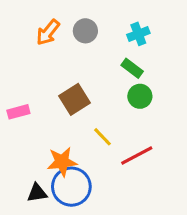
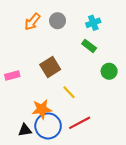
green circle: (140, 96) -> (109, 71), moved
red line: (137, 155) -> (80, 123), moved

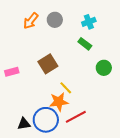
orange star: (42, 109) -> (59, 102), moved

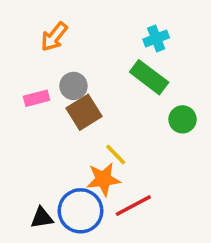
gray circle: (55, 20) -> (73, 86), moved
green rectangle: (85, 44) -> (149, 77), size x1.5
pink rectangle: (12, 72) -> (37, 98), moved

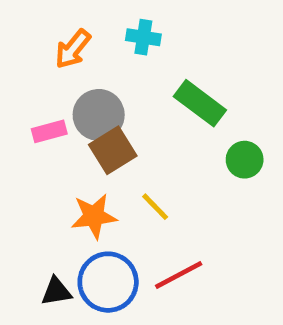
cyan cross: (156, 38) -> (143, 37), moved, turned 30
gray circle: (73, 86) -> (99, 115), size x1.4
orange star: (103, 179) -> (94, 216), moved

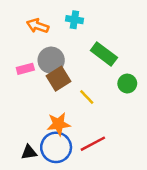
orange arrow: (73, 49) -> (38, 26), turned 70
yellow line: (155, 207) -> (87, 97), moved
orange star: (94, 216) -> (59, 124), moved

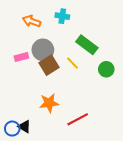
yellow line: (87, 97) -> (73, 63), moved
blue circle: (56, 147) -> (12, 129), moved, size x0.6
black triangle: (29, 152) -> (24, 127), turned 40

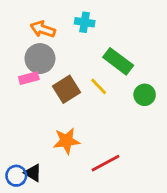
gray circle: (43, 50) -> (40, 59), moved

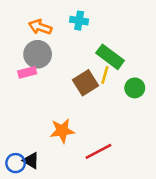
yellow line: (99, 86) -> (105, 75), moved, turned 60
brown square: (66, 89) -> (86, 83), moved

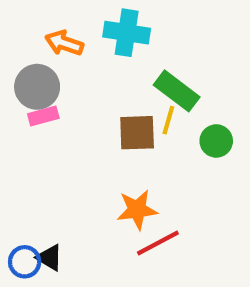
cyan cross: (79, 21) -> (127, 33), size x1.5
gray circle: (38, 54) -> (37, 87), moved
brown square: (86, 83) -> (137, 133), turned 30
orange star: (62, 131) -> (137, 210), moved

